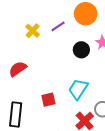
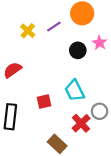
cyan trapezoid: (78, 89) -> (75, 91), turned -60

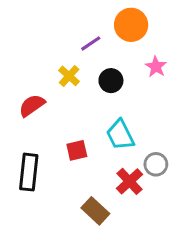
yellow cross: (28, 31) -> (69, 76), moved
black circle: (78, 50) -> (111, 81), moved

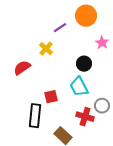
black circle: (111, 81) -> (84, 64), moved
black rectangle: (29, 172) -> (35, 116), moved
red cross: (130, 181) -> (85, 117), turned -30

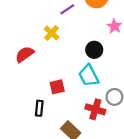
black rectangle: (35, 116) -> (39, 108), size x0.6

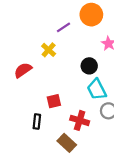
cyan trapezoid: (89, 76) -> (97, 89), moved
red cross: (95, 109) -> (80, 120), moved

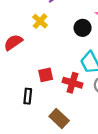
black circle: (89, 66) -> (83, 28), moved
red cross: (80, 120) -> (72, 83), moved

